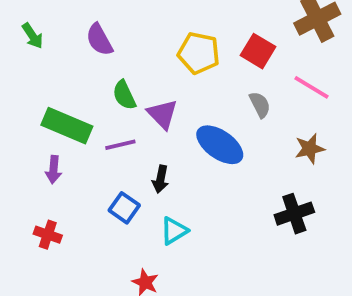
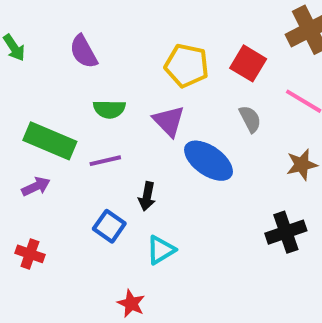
green semicircle: (124, 95) -> (109, 109), turned -64
purple triangle: (162, 114) -> (169, 121), moved
purple arrow: (54, 170) -> (36, 186), turned -120

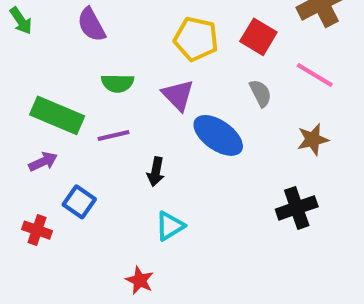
blue square: (109, 226) -> (79, 202), moved

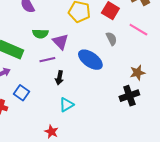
purple triangle: (178, 95) -> (60, 42), moved
purple line: (114, 135) -> (47, 60), moved
brown star: (313, 139) -> (137, 73), moved

